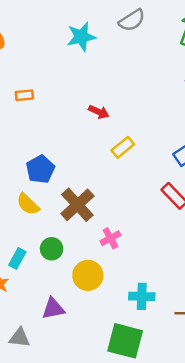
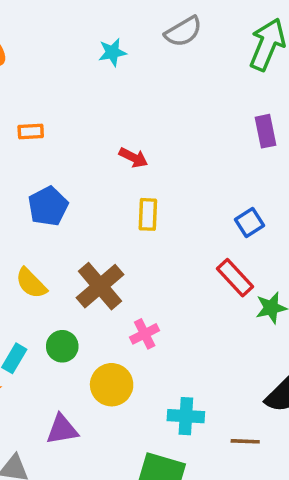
cyan star: (81, 37) -> (112, 52), size x0.7
yellow rectangle: (123, 147) -> (148, 214), moved, turned -50
blue pentagon: (40, 169) -> (48, 206), moved

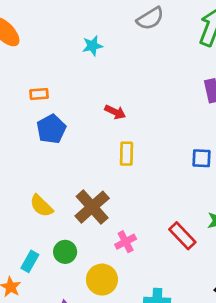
cyan star: (112, 52) -> (92, 46), moved
blue pentagon: (48, 206) -> (51, 129), moved
blue square: (250, 223) -> (201, 158), turned 36
red rectangle: (235, 278) -> (182, 236), moved

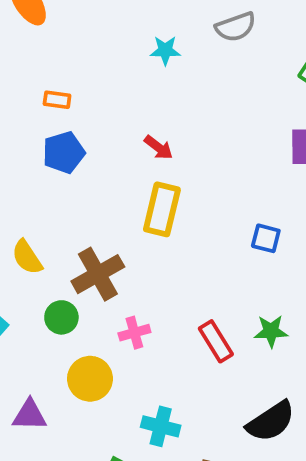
cyan star: (92, 46) -> (165, 50), moved
yellow rectangle: (126, 154) -> (162, 209), size x1.5
green circle: (65, 252) -> (61, 317), moved

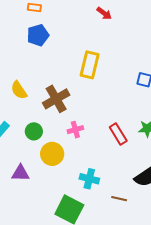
red arrow: (158, 147) -> (104, 13), moved
green circle: (61, 317) -> (34, 131), moved

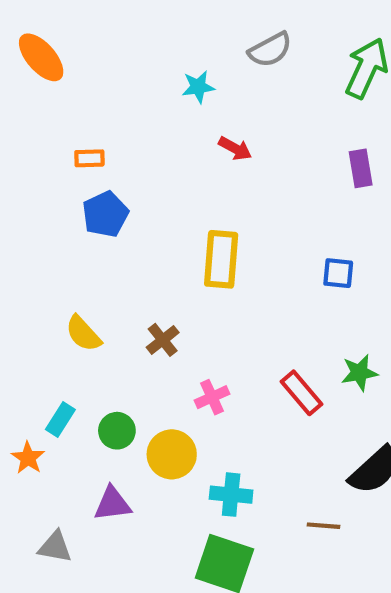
brown cross: (56, 99) -> (163, 340), size x0.6
green circle: (34, 131) -> (117, 431), moved
cyan cross: (89, 179) -> (231, 495), moved

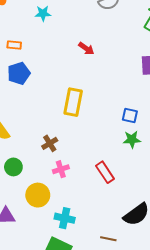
cyan star: (198, 87) -> (43, 13), moved
brown cross: (163, 340) -> (50, 143), moved
green star: (359, 373) -> (132, 139), moved
green circle: (117, 431) -> (13, 167), moved

